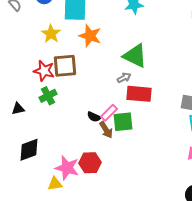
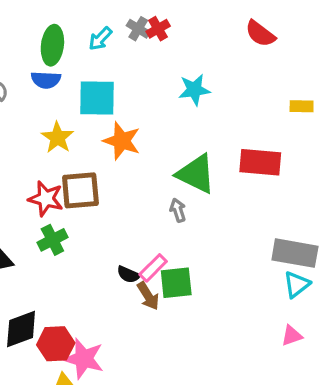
gray arrow: (124, 78) -> (178, 210), turned -80
red rectangle: (139, 94) -> (260, 162), moved
red hexagon: (90, 163) -> (56, 344), moved

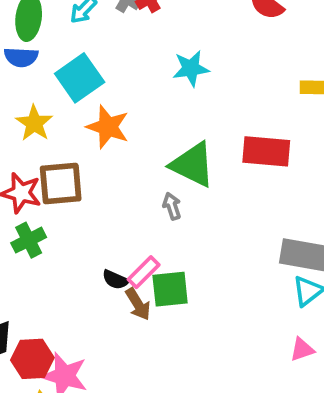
cyan square: (97, 98) -> (80, 78), turned -36

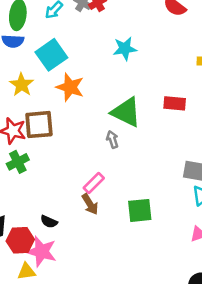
red rectangle: (266, 151) -> (175, 103), size x0.7
black semicircle: (115, 280) -> (49, 222), moved
green square: (170, 289) -> (140, 210), moved

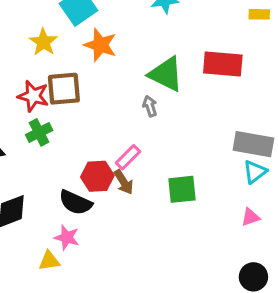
red rectangle: (175, 103) -> (223, 64), size x1.5
black semicircle: (49, 222) -> (76, 202), size x1.6
red hexagon: (20, 240) -> (97, 176), moved
pink star: (41, 251) -> (67, 237), size x0.7

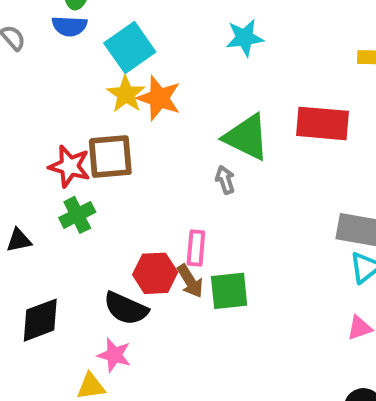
yellow star: (43, 42) -> (126, 94), moved
pink rectangle: (128, 157) -> (196, 248), turned -40
green square: (182, 189) -> (229, 291), moved

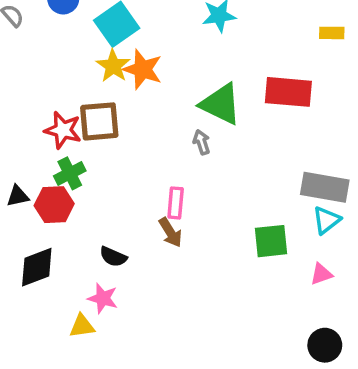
red hexagon: (155, 273) -> (54, 205), moved
green square: (229, 291) -> (271, 241), moved
black semicircle: (126, 308) -> (113, 257), size x0.7

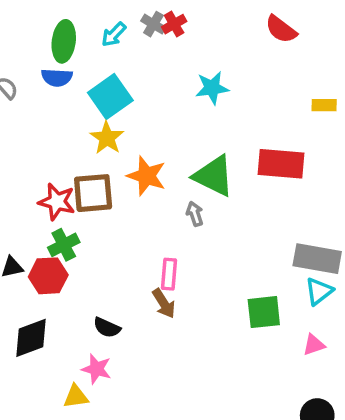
orange star: (143, 69) -> (147, 176), moved

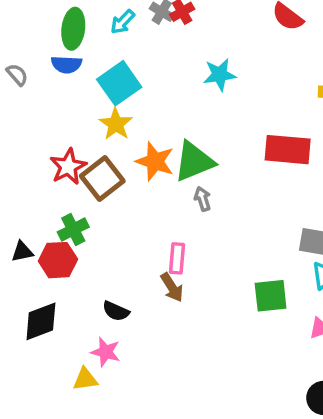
green triangle: (214, 176) -> (194, 161), moved, turned -48
brown square: (93, 193) -> (102, 178), turned -33
red star: (57, 202) -> (68, 167), moved, turned 30

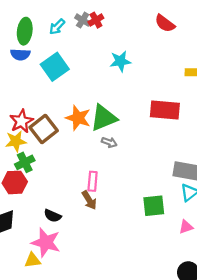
yellow star: (116, 124) -> (16, 141), moved, turned 30
gray arrow: (203, 199) -> (109, 142), turned 128
pink star: (106, 352) -> (46, 242), size x1.5

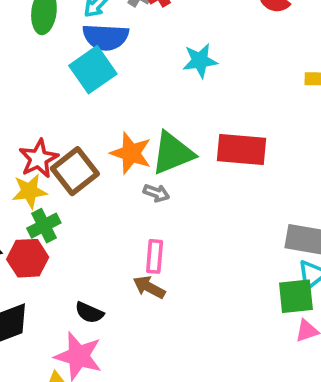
blue semicircle: (20, 54) -> (106, 37), moved, size x1.4
red rectangle: (165, 110) -> (242, 149), moved
gray arrow: (109, 142) -> (156, 193), moved
brown arrow: (89, 200) -> (149, 287), turned 150
green square: (154, 206) -> (296, 296), moved

